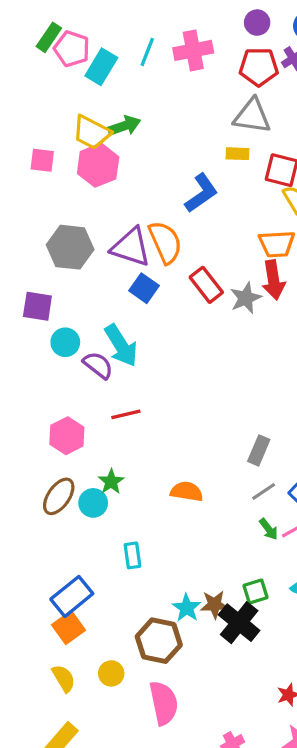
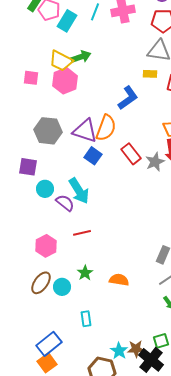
orange semicircle: (165, 242) -> (106, 128), turned 44
green star: (111, 482) -> (85, 273), moved

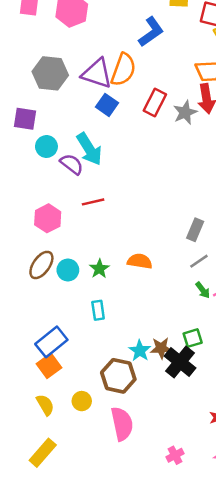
red rectangle: (131, 154) -> (155, 102), turned 65
green star: (85, 273) -> (99, 269), moved

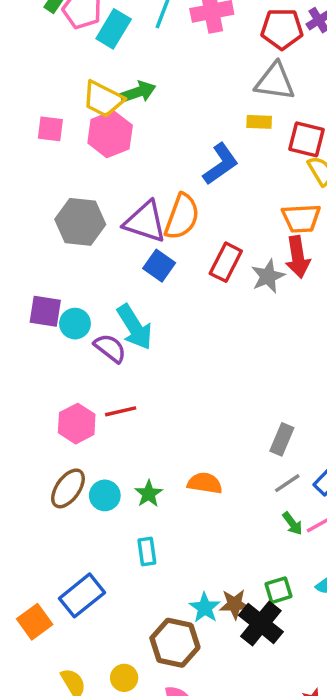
purple square: (25, 119) -> (45, 311), moved
red line: (93, 202) -> (121, 411), moved
orange square: (49, 366) -> (35, 622), moved

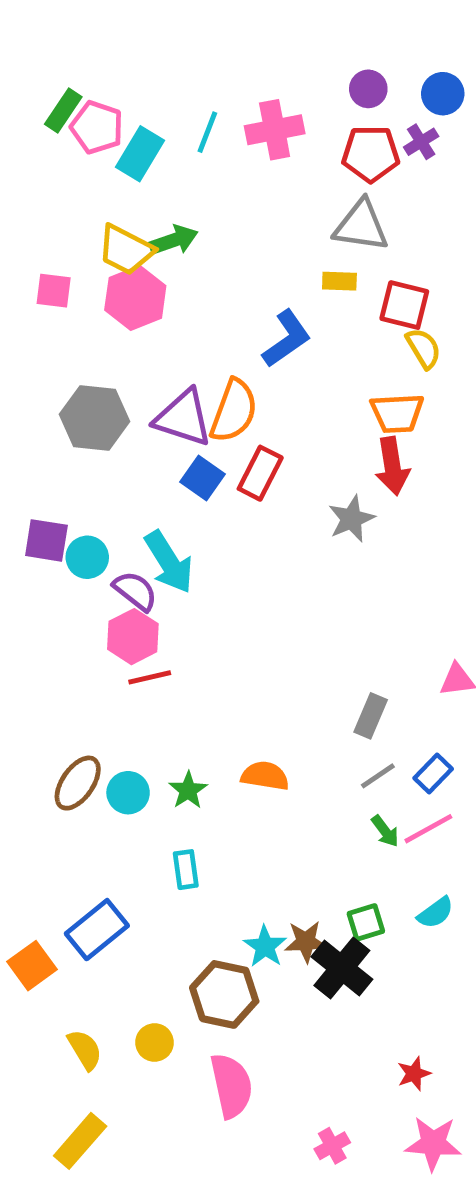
red rectangle: (226, 262) -> (260, 473), moved
gray star: (268, 276) -> (351, 519), moved
pink hexagon: (77, 424) -> (133, 637), moved

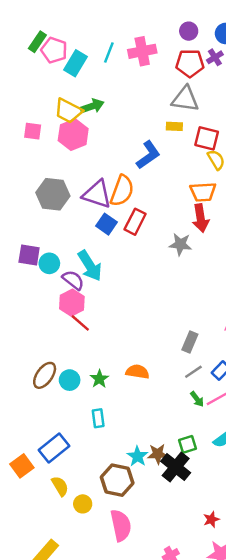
gray star: (351, 519) -> (180, 244), turned 30
red line: (150, 677) -> (80, 323), turned 54
yellow semicircle: (85, 1050) -> (60, 486), moved

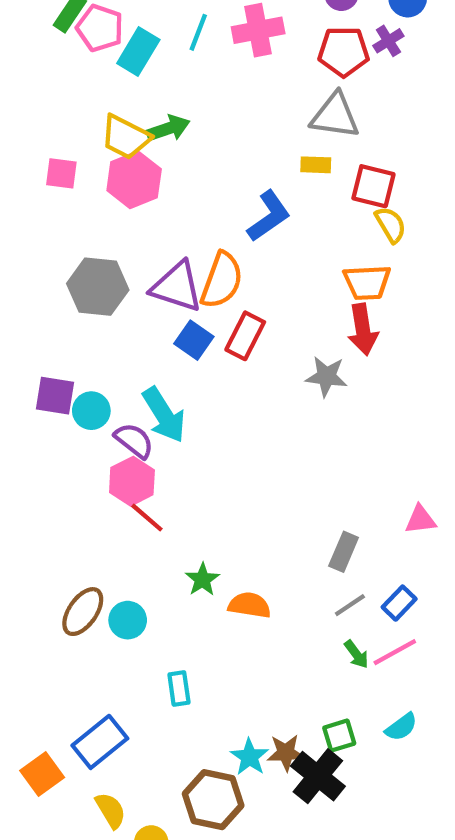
green star: (99, 379) -> (202, 580), moved

